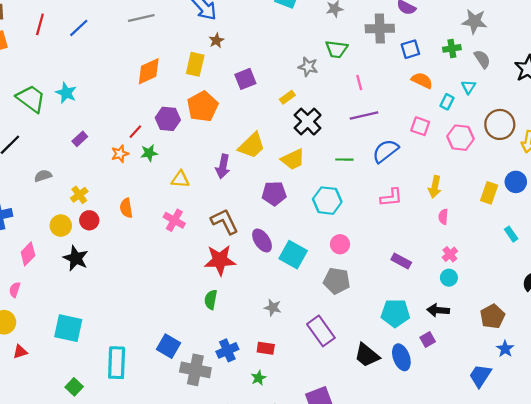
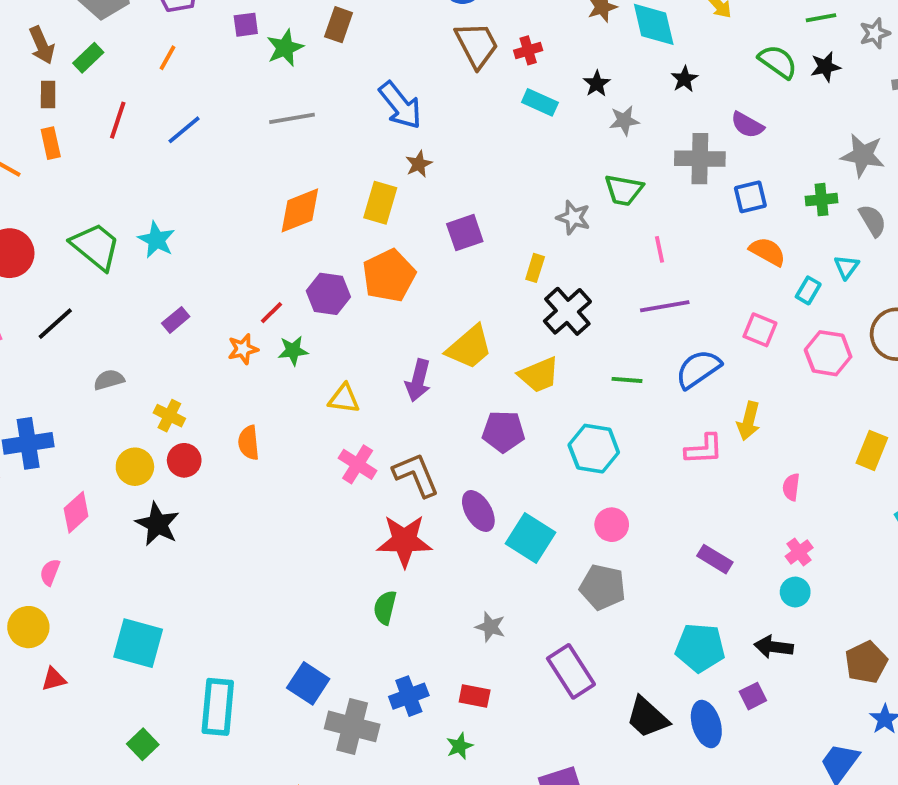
yellow rectangle: (287, 97) -> (535, 268), turned -40
yellow arrow: (435, 187) -> (749, 421), moved
yellow cross: (79, 195) -> (169, 416), turned -30
pink cross: (174, 220) -> (358, 464), moved

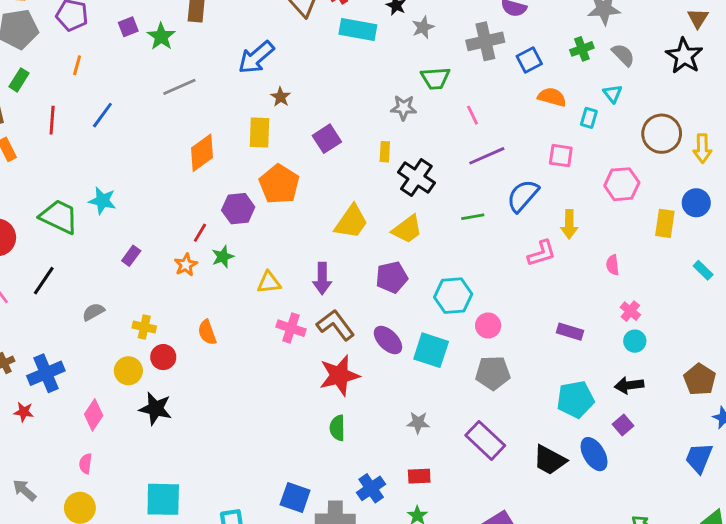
cyan rectangle: (540, 102) -> (358, 30), size x1.4
blue arrow: (400, 105) -> (256, 57), turned 102
pink hexagon: (828, 353) -> (622, 184), moved
purple arrow: (418, 380) -> (322, 278), moved
cyan hexagon: (594, 449) -> (453, 296), moved

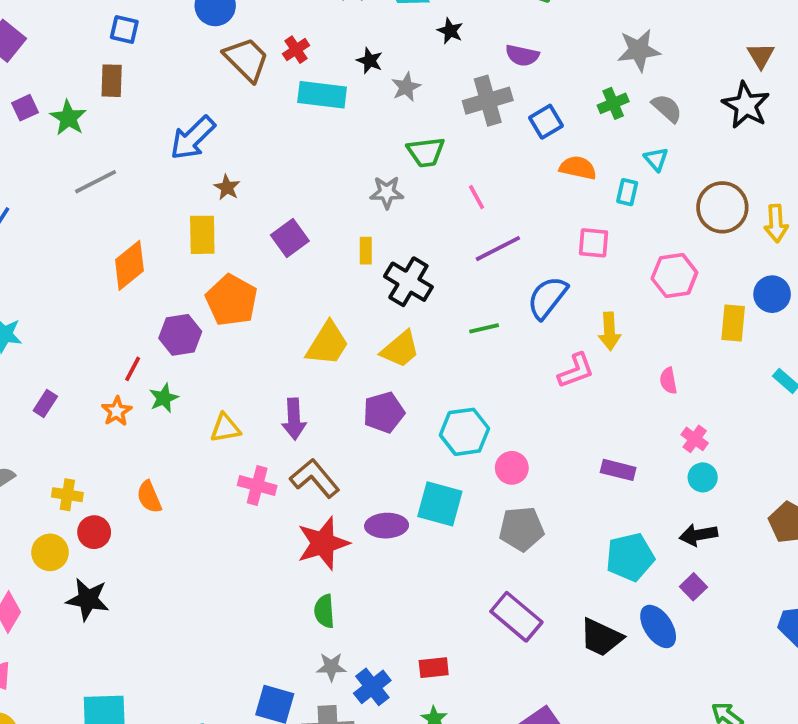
purple ellipse: (388, 340) -> (387, 526), moved, turned -44
gray star: (418, 423) -> (331, 667), moved

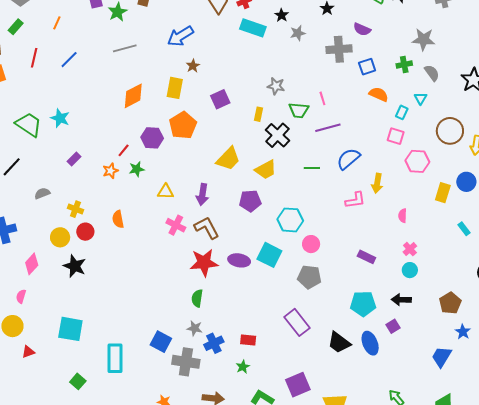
green trapezoid: (426, 152) -> (299, 110), moved
pink square: (594, 243) -> (396, 136), moved

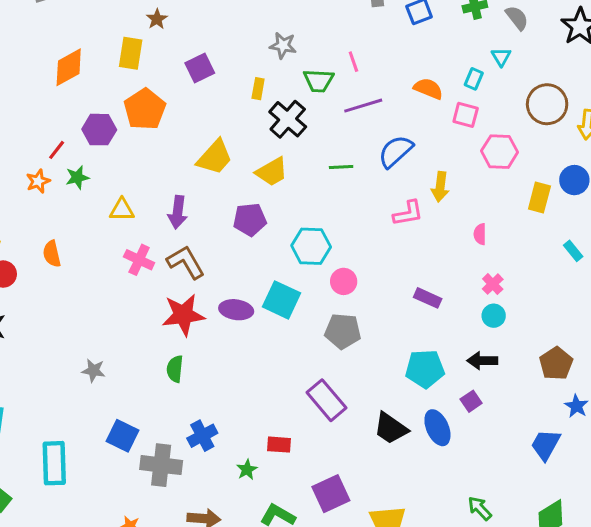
orange semicircle: (379, 94) -> (428, 89), moved
gray star: (195, 328) -> (93, 370), moved
red rectangle: (248, 340) -> (279, 445), moved

